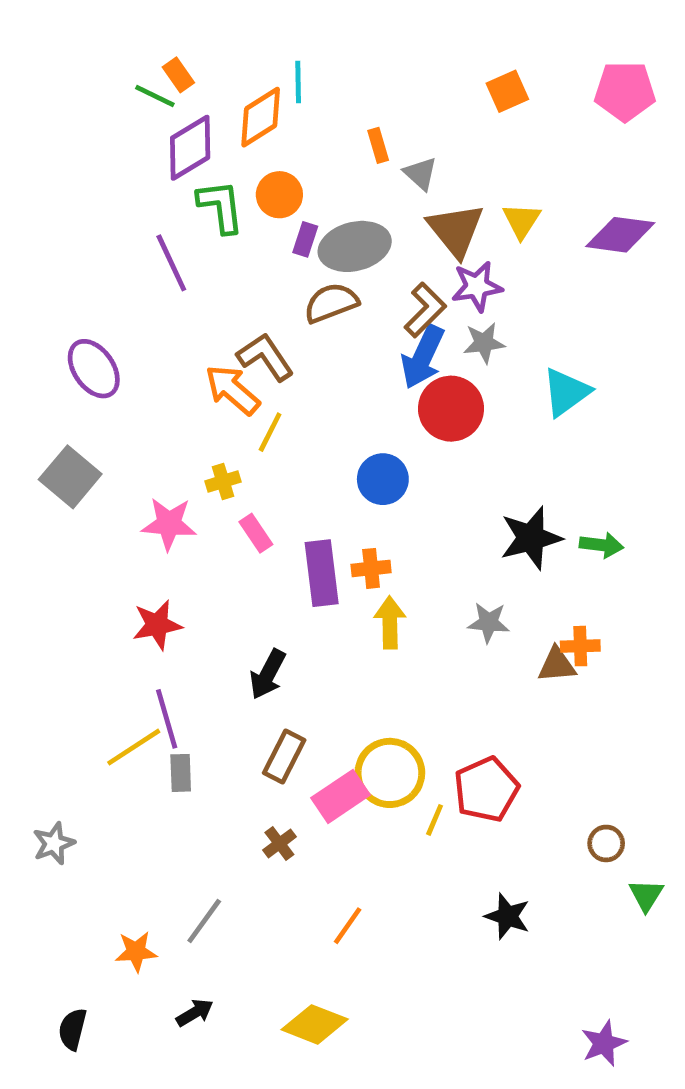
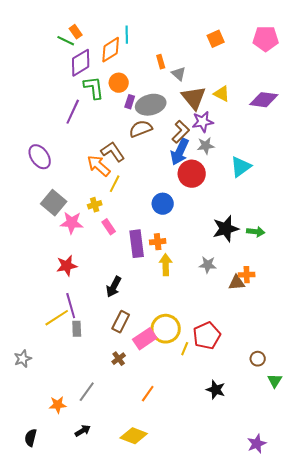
yellow triangle: (522, 221) -> (222, 94), turned -36
purple line: (171, 263) -> (73, 112), turned 50
gray square: (70, 477) -> (54, 203), moved

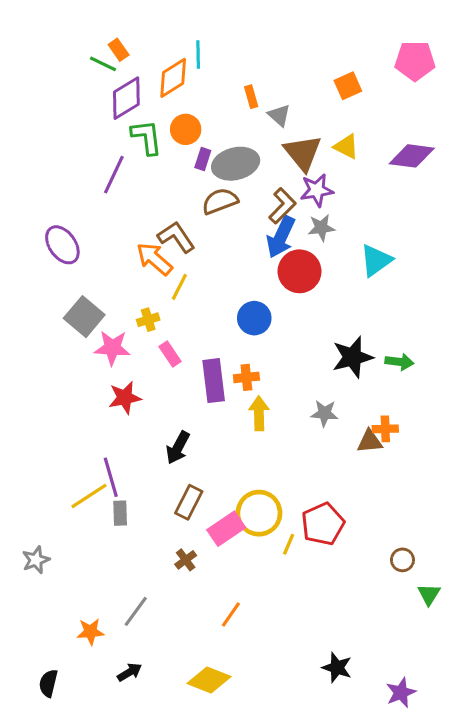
orange square: (216, 39) -> (348, 86), moved
red star: (67, 266) -> (125, 398), moved
black star: (216, 390) -> (337, 668), moved

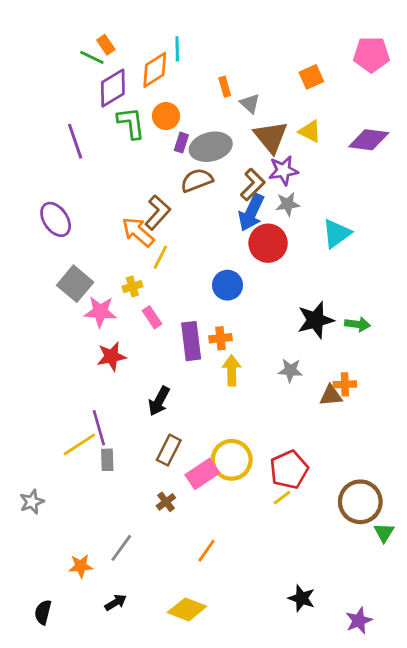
purple line: (114, 175) -> (75, 141), moved, turned -44
brown L-shape: (176, 237) -> (158, 212), turned 76
yellow line: (289, 544) -> (282, 498), moved, turned 30
brown circle: (402, 560) -> (360, 502), size x2.0

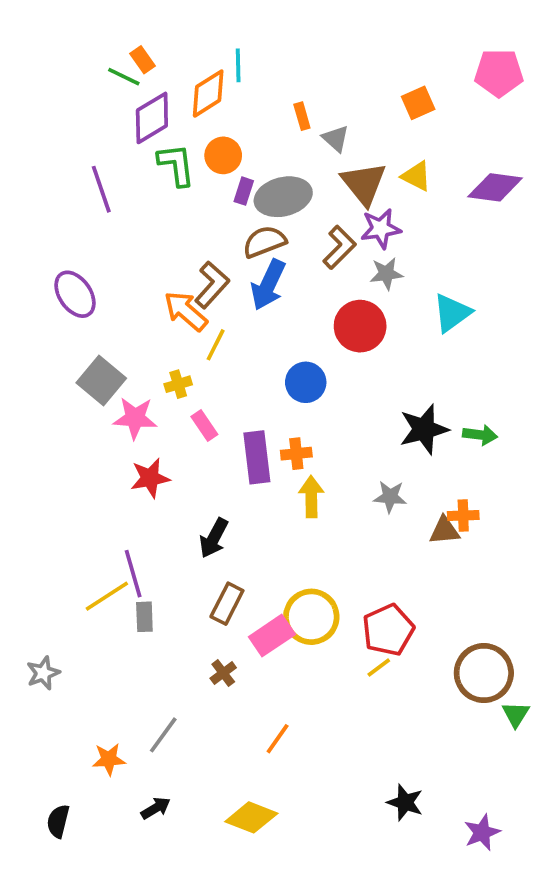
blue arrow: (251, 212) -> (268, 285), moved

